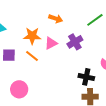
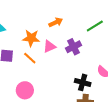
orange arrow: (56, 19) -> (56, 22), turned -48
pink circle: (19, 89) -> (25, 90), moved

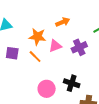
black cross: (83, 82) -> (72, 83), moved
pink circle: (25, 90) -> (47, 89), moved

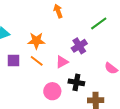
orange arrow: (63, 22) -> (58, 11), moved, turned -80
pink triangle: (55, 46) -> (62, 62), moved

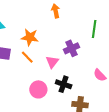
green line: (99, 23) -> (94, 29), turned -54
pink triangle: (62, 62) -> (52, 62), turned -32

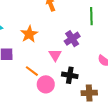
orange star: (30, 37) -> (29, 34), turned -30
orange line: (27, 57) -> (32, 71), moved

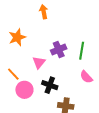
green line: (91, 16) -> (82, 51), moved

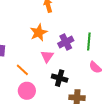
orange star: (17, 37) -> (39, 32), moved
pink circle: (24, 90) -> (27, 91), moved

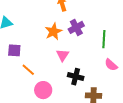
purple cross: (66, 42) -> (76, 27), moved
orange line: (22, 70) -> (28, 70), moved

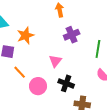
orange star: (53, 32) -> (25, 35), moved
pink circle: (43, 90) -> (38, 86), moved

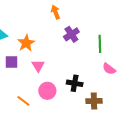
pink triangle: (55, 61) -> (38, 66), moved
orange line: (20, 72) -> (23, 101), moved

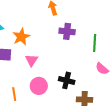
purple cross: (71, 34) -> (67, 31), turned 35
orange line: (23, 101) -> (14, 94), turned 40

